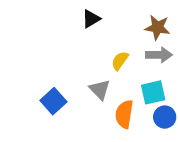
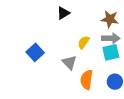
cyan square: (153, 92) -> (111, 52), moved
blue square: (53, 101) -> (35, 52), moved

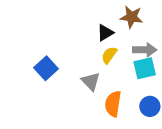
black triangle: (63, 13) -> (105, 33), moved
brown star: (110, 19) -> (131, 17), moved

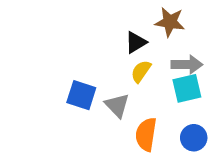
blue square: (46, 68) -> (81, 95), moved, turned -30

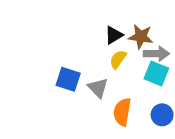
brown star: (170, 22) -> (141, 37), moved
cyan square: (187, 88) -> (156, 74), turned 35

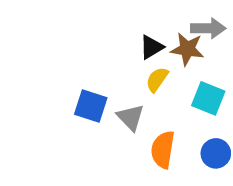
gray arrow: (156, 54) -> (208, 28), moved

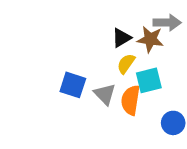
cyan square: (208, 98) -> (149, 80), moved, turned -36
orange semicircle: (163, 150) -> (131, 100), moved

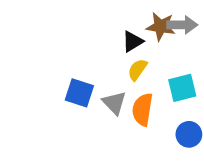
brown star: (150, 39) -> (161, 27), moved
cyan square: (149, 80) -> (182, 88), moved

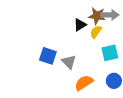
yellow semicircle: (137, 70) -> (96, 32), moved
orange semicircle: (142, 109) -> (84, 83), moved, turned 48

